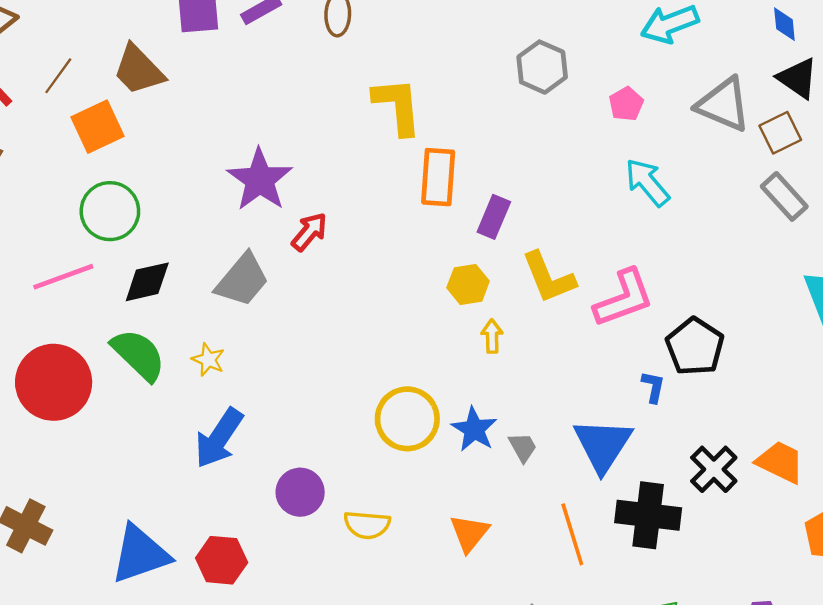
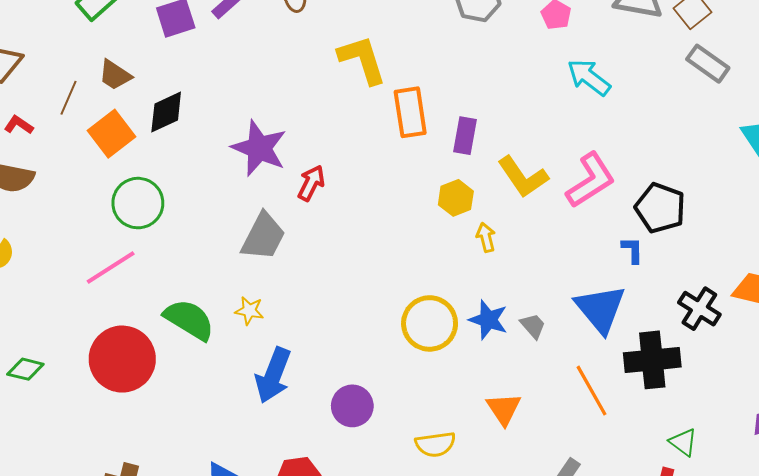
brown trapezoid: (139, 70) -> (115, 75), moved, size x0.7
black diamond: (147, 282) -> (166, 112), moved
yellow semicircle: (367, 525) -> (435, 444), moved

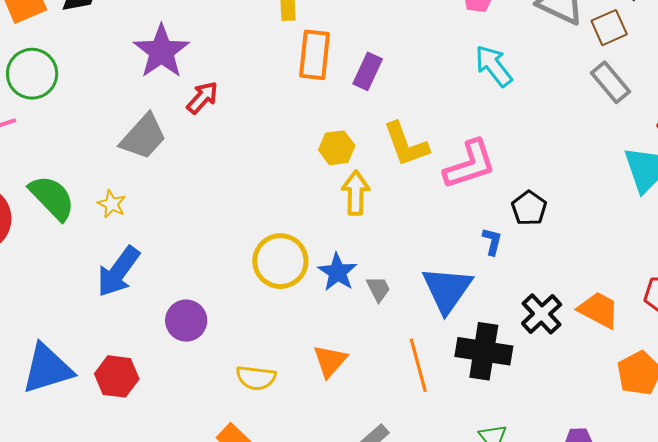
purple rectangle: (465, 136) -> (368, 71), moved
black pentagon: (660, 208) -> (529, 208), size x0.7
yellow arrow: (486, 237) -> (356, 193), size x1.5

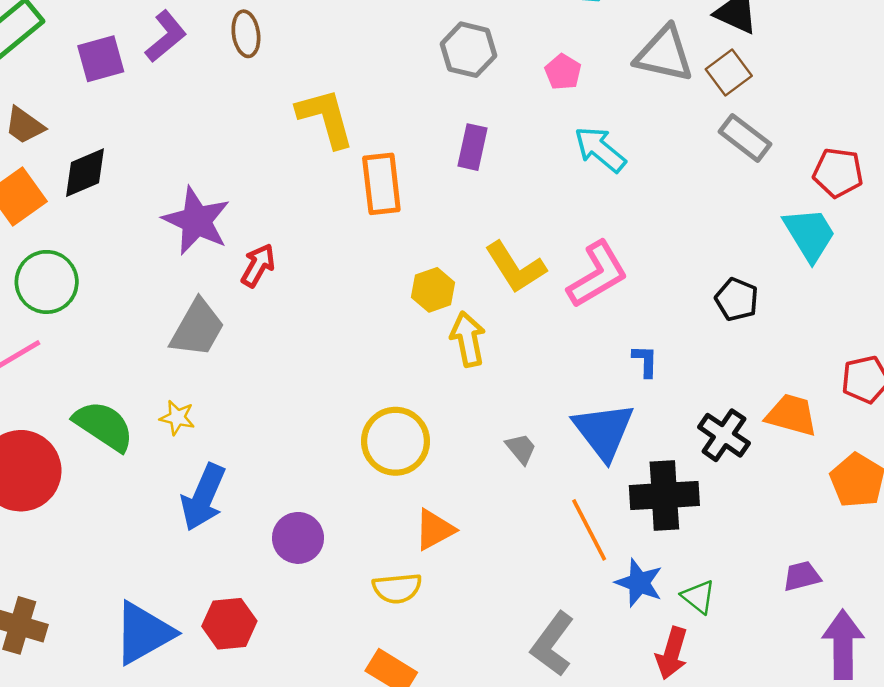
purple rectangle: (368, 71) -> (472, 147), moved
black pentagon: (529, 208) -> (737, 299), moved
blue star: (337, 272) -> (639, 583), moved
orange triangle: (330, 361) -> (435, 530), moved, turned 33

